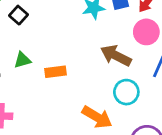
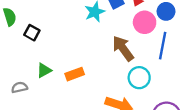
brown arrow: (116, 56) -> (123, 48), turned 40

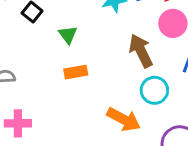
green triangle: (44, 70) -> (68, 35), moved, turned -49

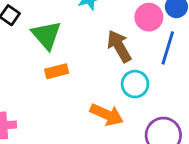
green triangle: (68, 35) -> (46, 35), size x1.6

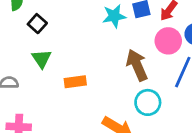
green triangle: (46, 35) -> (42, 59), moved, size x0.7

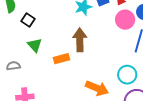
brown arrow: (137, 65) -> (80, 40), moved, turned 30
cyan circle: (148, 102) -> (127, 75), moved

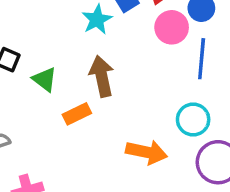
green triangle: (35, 45) -> (45, 79), moved

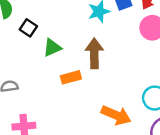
green triangle: (45, 79) -> (52, 48), turned 48

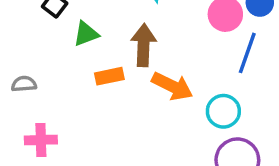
orange arrow: (116, 115) -> (172, 86), moved

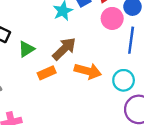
brown arrow: (143, 45) -> (64, 49), turned 55

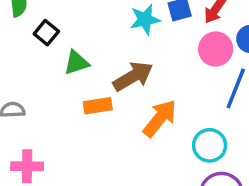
orange arrow: (88, 71) -> (160, 118), turned -80

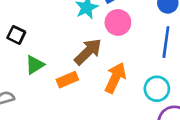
pink circle: (216, 49) -> (118, 22), moved
green triangle: (76, 63) -> (35, 65), moved

